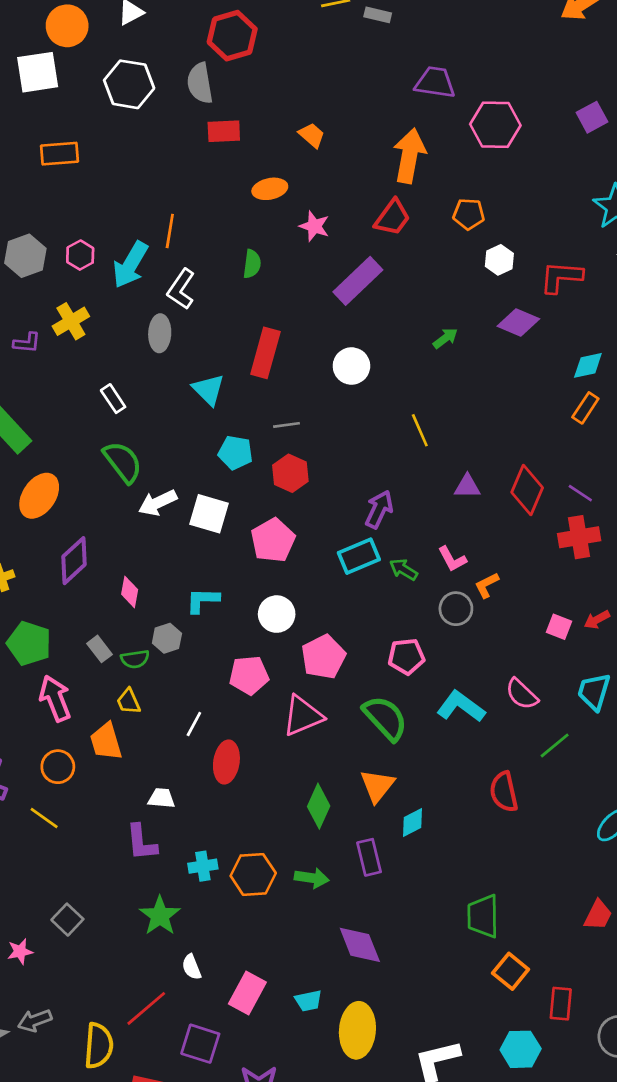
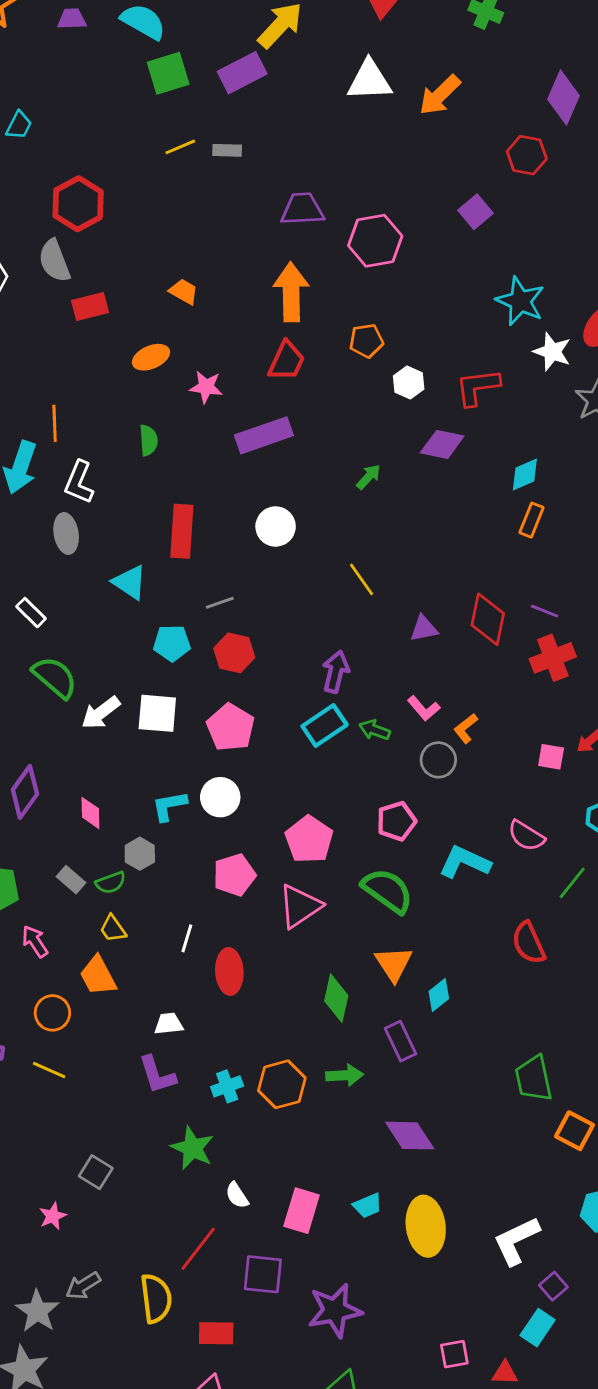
purple rectangle: (358, 281) -> (264, 435), turned 36
white circle: (277, 614) -> (220, 797), moved
pink arrow: (55, 698) -> (35, 941), size x0.7

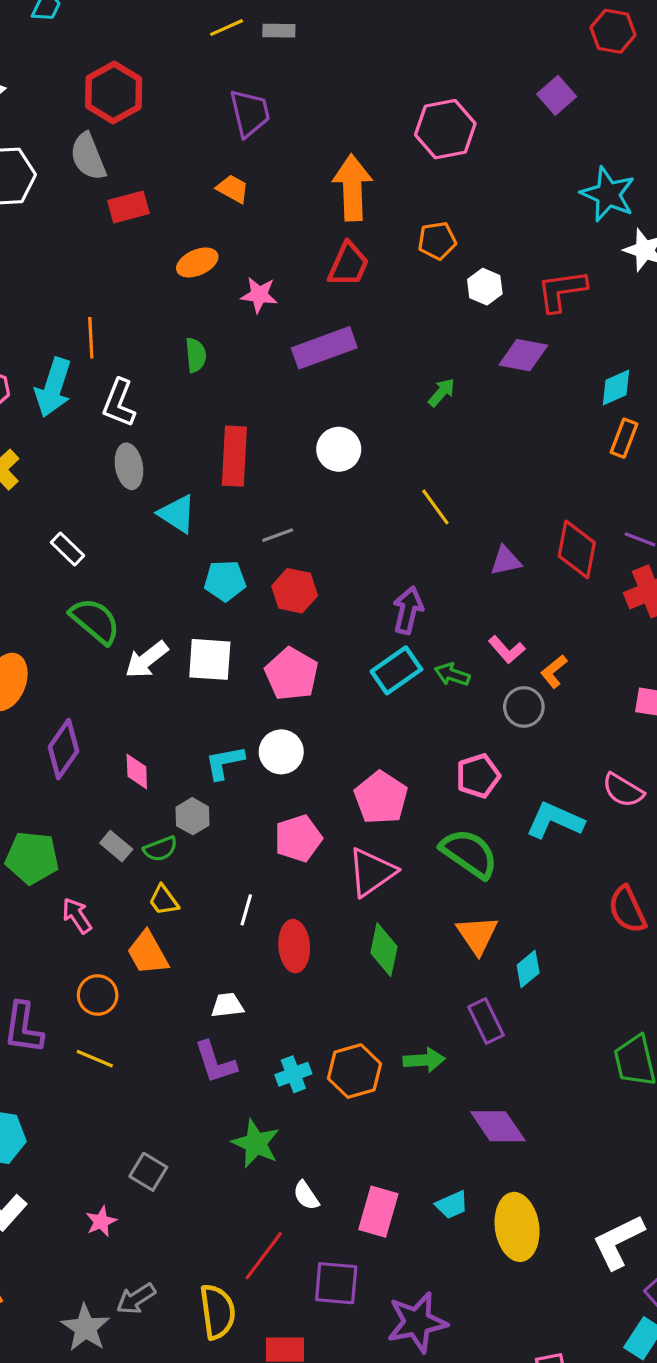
purple trapezoid: (302, 209) -> (250, 113), moved, turned 81
gray ellipse: (66, 533) -> (129, 466), moved
green diamond: (336, 998) -> (384, 950), moved

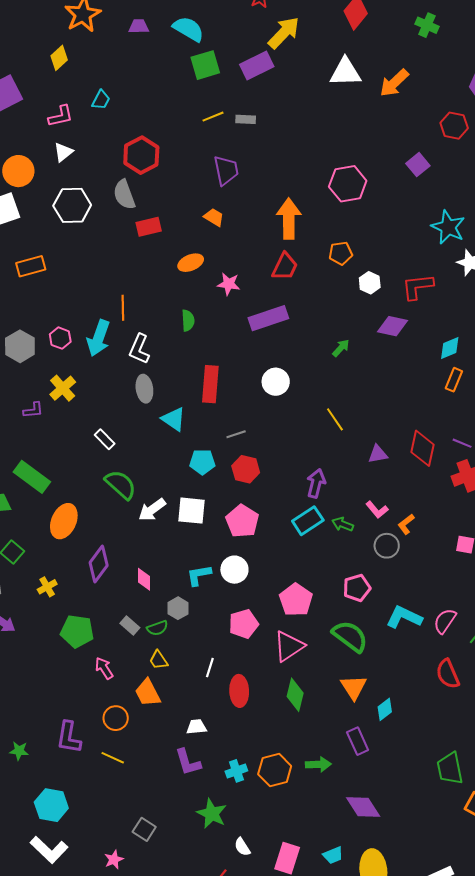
pink semicircle: (623, 790) -> (445, 621), moved, turned 92

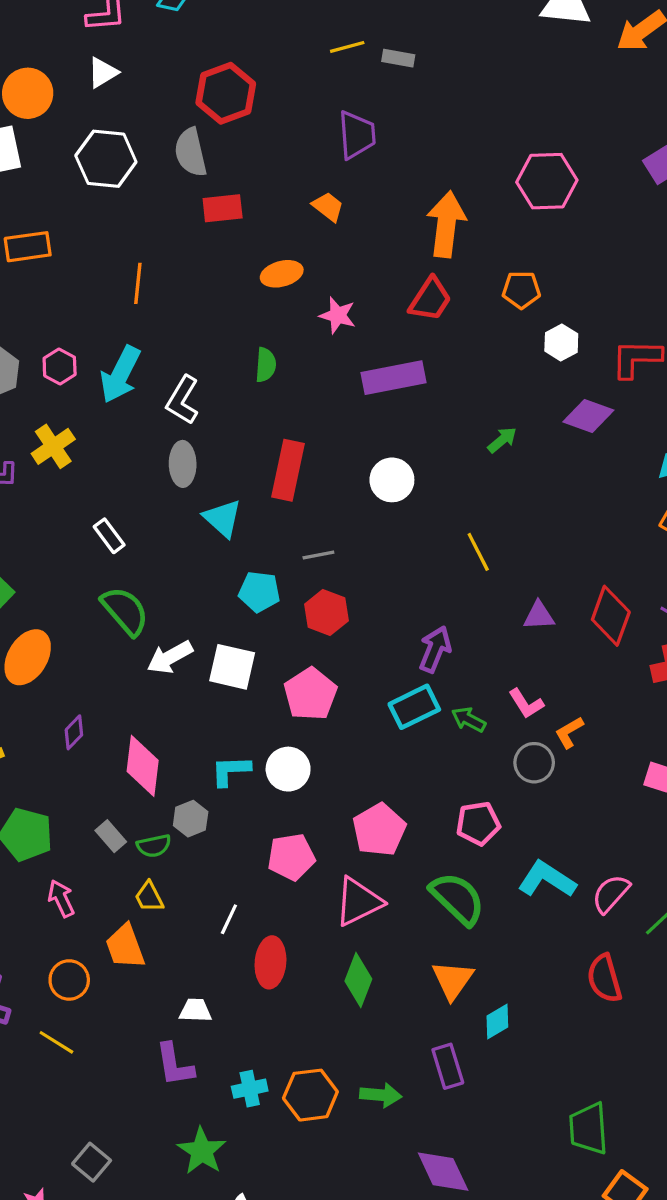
orange line: (123, 308) -> (138, 283), moved
purple diamond: (99, 564) -> (74, 732), size x0.6
pink diamond: (144, 579) -> (143, 766), size x1.6

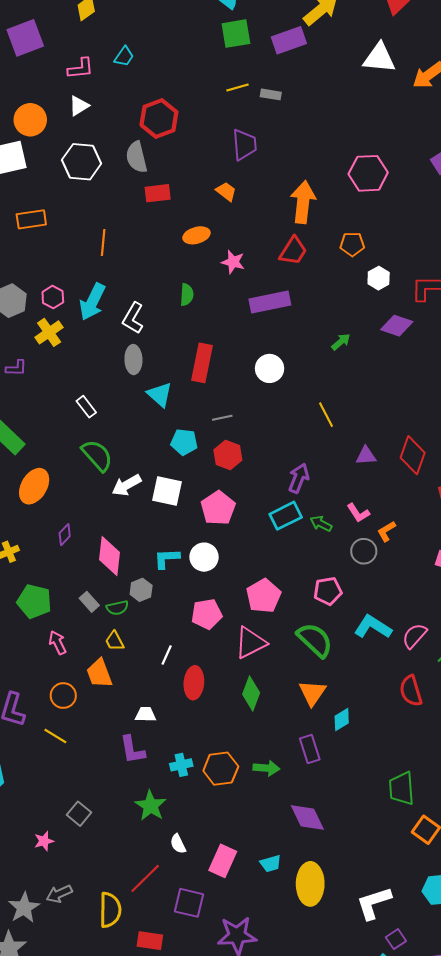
yellow cross: (53, 446) -> (49, 332), moved

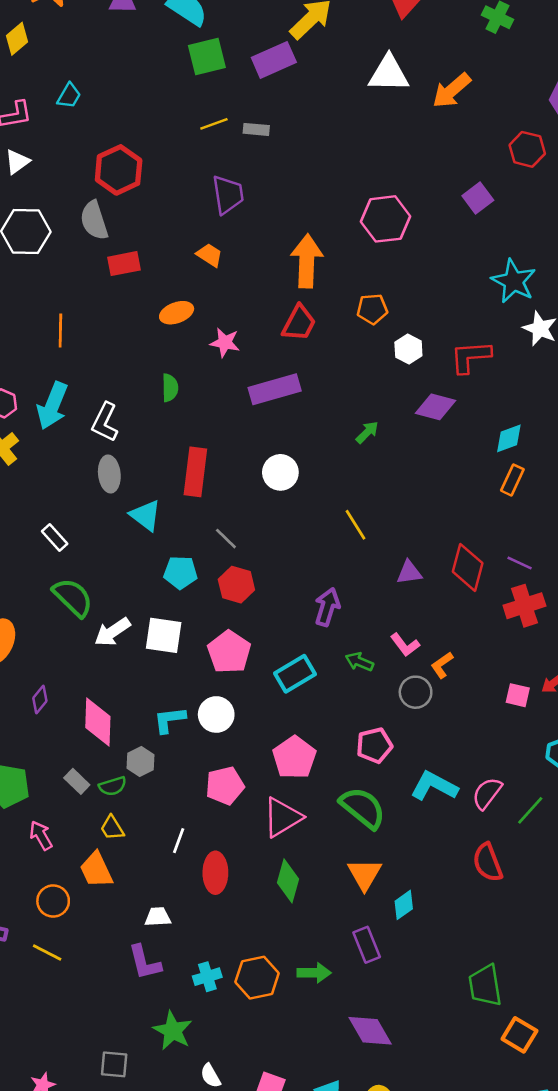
gray line: (222, 418) -> (226, 539), turned 60
cyan rectangle: (286, 516) -> (295, 674), moved
gray square: (79, 814) -> (114, 1064), moved, turned -30

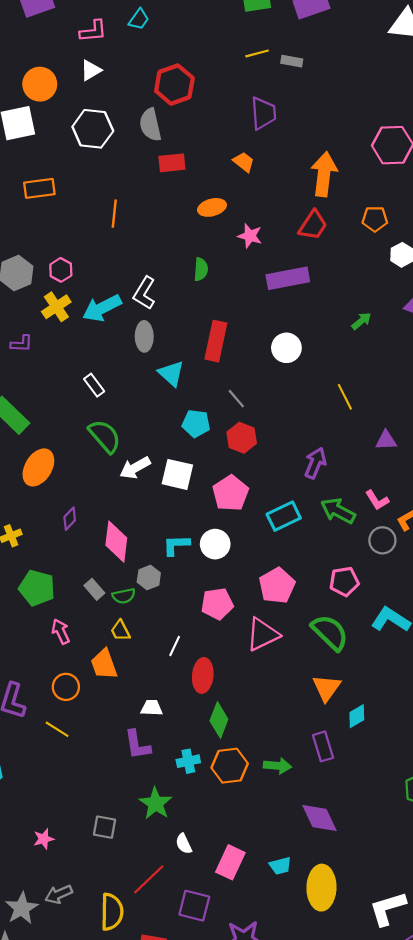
cyan arrow: (52, 406) -> (102, 308), moved, turned 36
green arrow: (359, 662) -> (338, 511), size x1.5
green diamond: (288, 881) -> (219, 720), moved

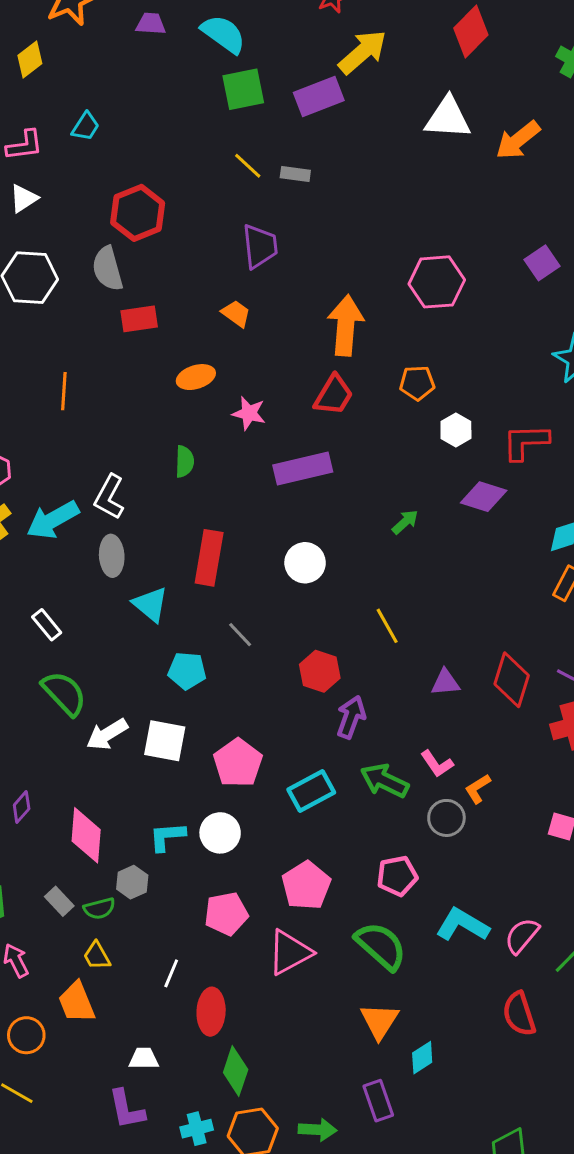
yellow line: (257, 53) -> (248, 166), turned 60
red hexagon: (242, 438) -> (320, 671), moved

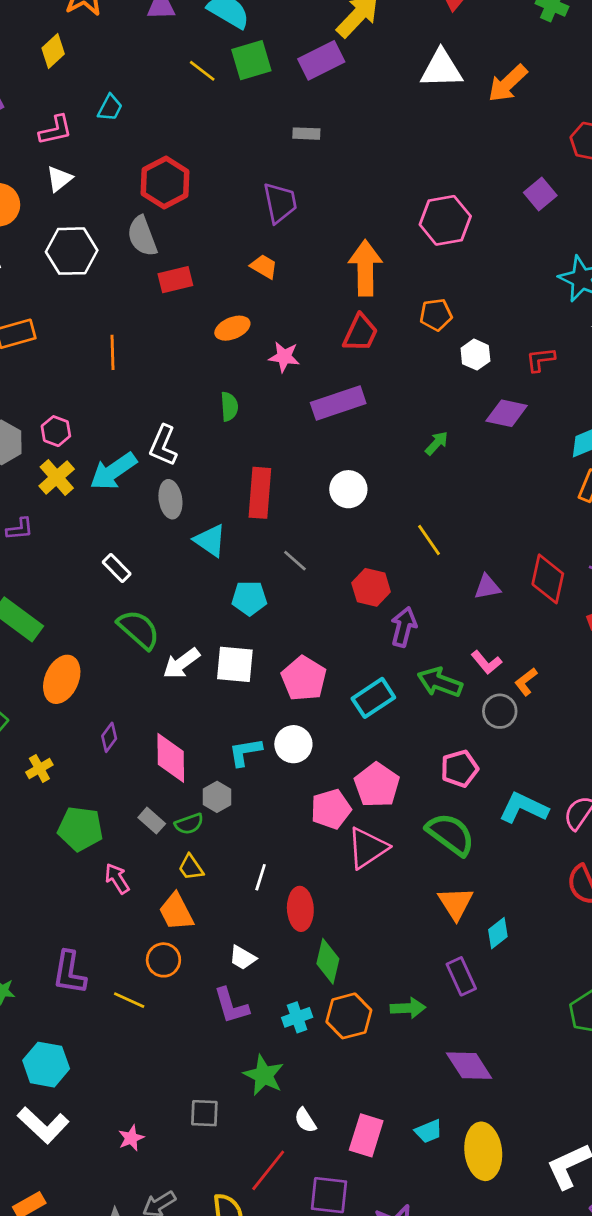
yellow line: (248, 166) -> (202, 71), moved
red L-shape: (526, 442) -> (540, 360), size x0.7
pink pentagon: (226, 914) -> (331, 809), moved
orange circle: (26, 1035) -> (163, 960), moved
white trapezoid: (144, 1059) -> (243, 958), turned -144

